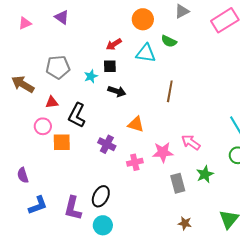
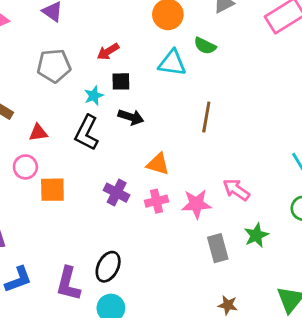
red arrow: (114, 44) -> (108, 52), moved
gray pentagon: (58, 67) -> (54, 66), moved
black L-shape: (77, 115) -> (87, 133), moved
pink cross: (135, 162) -> (156, 201), moved

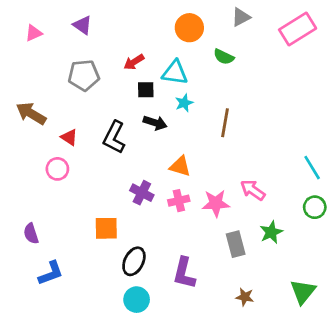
cyan triangle: (172, 63) -> (175, 73), moved
cyan star: (94, 96) -> (184, 103), moved
red triangle: (38, 133) -> (69, 137), turned 42
orange square: (52, 190) -> (106, 228), moved
purple L-shape: (68, 284) -> (184, 273), moved

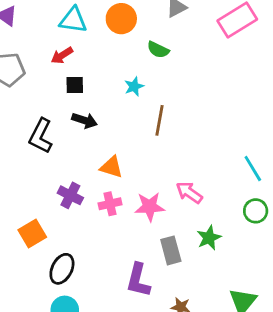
cyan triangle: (175, 73) -> (73, 20), moved
cyan star: (184, 103) -> (134, 86), moved
orange square: (106, 228) -> (32, 233), turned -30
purple L-shape: (184, 273) -> (138, 280), moved

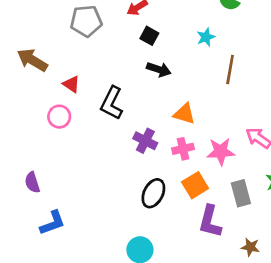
black square: (75, 85) -> (149, 36), turned 30
black L-shape: (41, 136) -> (112, 103), moved
orange square: (32, 233) -> (195, 185), moved
black ellipse: (62, 269) -> (153, 193), moved

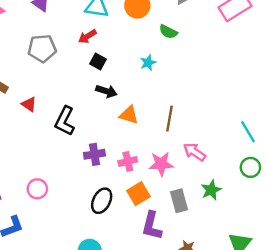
brown line: (230, 69) -> (169, 119), moved
orange triangle: (184, 114) -> (129, 115), moved
pink circle: (59, 117) -> (37, 189), moved
purple cross: (145, 141) -> (94, 154), turned -36

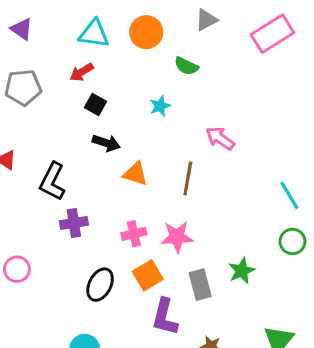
pink arrow: (194, 152) -> (220, 138), moved
purple cross: (94, 154) -> (74, 223), moved

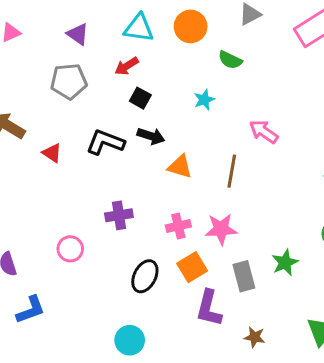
purple triangle: (22, 29) -> (78, 34), moved
black L-shape: (52, 181) -> (105, 142), moved, turned 84
pink circle: (17, 269) -> (70, 249), moved

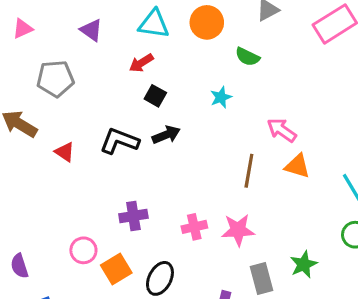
gray pentagon: (69, 81) -> (55, 79), moved
black arrow: (151, 136) -> (166, 135), turned -40
orange triangle: (180, 167) -> (297, 166), moved
orange square: (192, 267) -> (116, 269), moved

